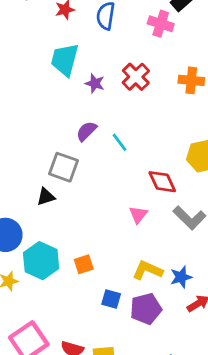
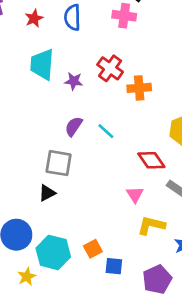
orange cross: (191, 80) -> (139, 88), moved
yellow L-shape: (147, 270) -> (151, 225), moved
blue square: (111, 299) -> (114, 266), moved

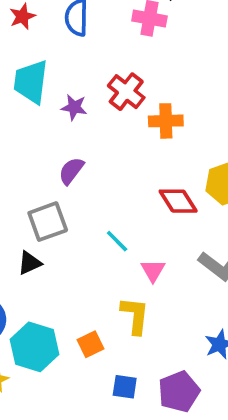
cyan line: (106, 131) -> (117, 241), moved
red diamond: (151, 160) -> (178, 201), moved
gray square: (59, 163) -> (48, 222), turned -32
yellow L-shape: (151, 225) -> (135, 316), moved, turned 80
blue square: (114, 266) -> (125, 387), moved

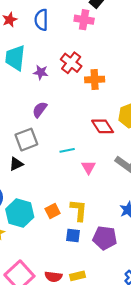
cyan line: (117, 241) -> (67, 150), turned -56
yellow L-shape: (135, 316) -> (79, 210), moved
purple pentagon: (179, 392) -> (105, 238), turned 30

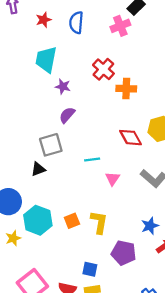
pink cross: (84, 20) -> (120, 26), turned -36
purple star: (41, 72) -> (63, 86), moved
blue square: (73, 236) -> (90, 269), moved

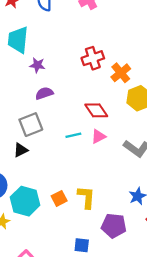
red cross: (103, 69) -> (93, 58), moved, turned 35
orange cross: (126, 89) -> (121, 73), moved, turned -36
purple semicircle: (67, 115) -> (44, 93), turned 36
red diamond: (131, 138) -> (96, 110), moved
pink triangle: (113, 179) -> (99, 136), moved, turned 35

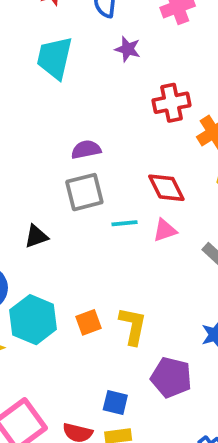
purple star: (37, 65) -> (128, 49), moved
gray square: (31, 125) -> (84, 192), moved

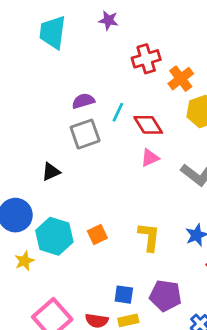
cyan line: (124, 223) -> (118, 112), moved, turned -54
yellow L-shape: (133, 326) -> (149, 237), moved
purple pentagon: (171, 377) -> (165, 296), moved

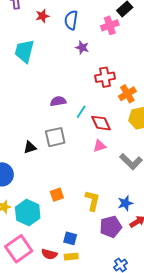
cyan trapezoid: (53, 32) -> (24, 51), moved
gray square: (85, 134) -> (55, 137), moved
cyan hexagon: (54, 236) -> (28, 213), moved
purple pentagon: (165, 296) -> (111, 227), moved, turned -30

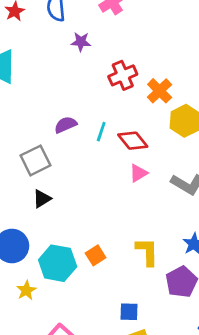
gray square: (55, 137) -> (35, 160), moved
cyan hexagon: (28, 213) -> (58, 263), moved

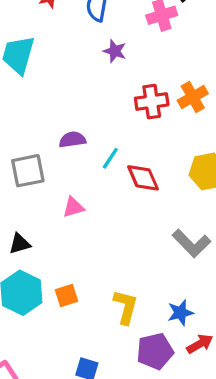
orange cross: (160, 91) -> (193, 97), moved
pink triangle: (138, 173) -> (73, 207), moved
black triangle: (42, 199) -> (20, 244), moved

